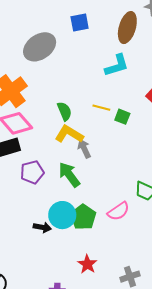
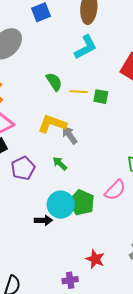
green semicircle: (64, 111) -> (54, 82), moved
green arrow: (69, 175) -> (60, 164), size x0.6
red star: (87, 264) -> (95, 259), moved

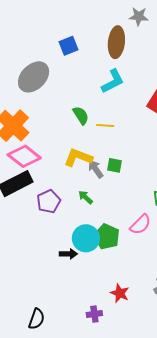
green square: (101, 97) -> (114, 165), moved

